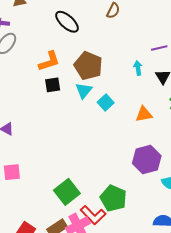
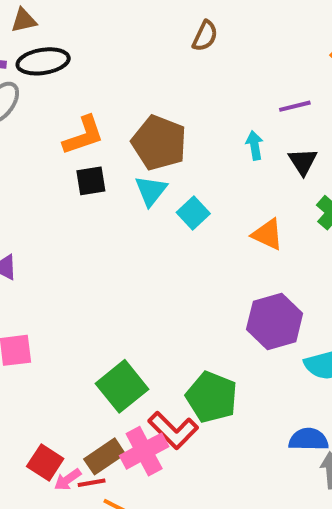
black ellipse: (67, 22) -> (43, 61), moved, turned -50
orange triangle: (144, 114) -> (268, 234), turned 36

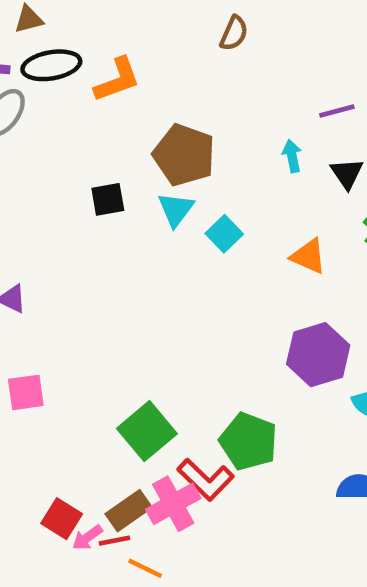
orange L-shape: (83, 135) -> (117, 80), moved

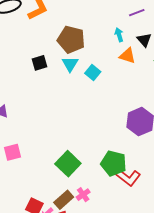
orange triangle: (309, 256) -> (127, 56), moved
red L-shape: (206, 480) -> (128, 177), moved
pink cross: (173, 504) -> (83, 195), size x0.6

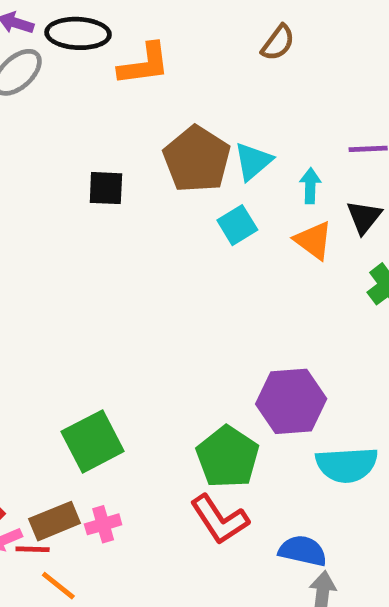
cyan triangle: (70, 64) -> (253, 161), moved
cyan square: (93, 72) -> (237, 225), moved
green pentagon: (114, 163) -> (228, 457), moved

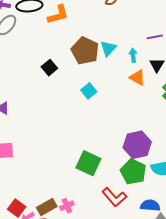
black square: (106, 188) -> (49, 68), turned -35
cyan square: (237, 225) -> (89, 91), moved
green square: (93, 441) -> (88, 163), moved, turned -30
green pentagon: (228, 457) -> (133, 172), moved

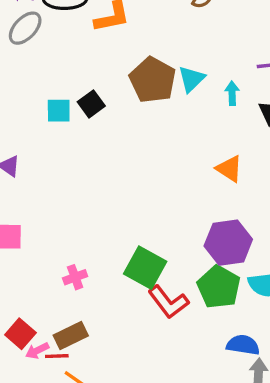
orange triangle: (137, 77) -> (229, 169), moved
cyan square: (89, 91) -> (59, 111), moved, turned 35
red L-shape: (114, 197) -> (168, 302), moved
pink cross: (67, 206) -> (75, 277), moved

